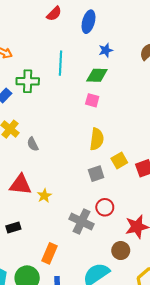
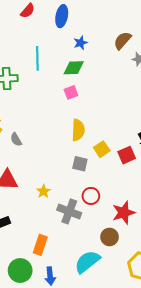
pink square: (92, 100) -> (71, 92), turned -32
gray square: (96, 174) -> (80, 164), turned 35
yellow star: (44, 196) -> (44, 191), moved

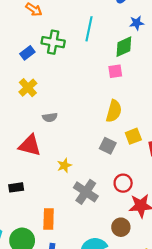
green diamond: (74, 68) -> (124, 47), turned -35
gray semicircle: (16, 140) -> (50, 117), moved, turned -80
red circle: (91, 196) -> (123, 183), moved
orange rectangle: (40, 245) -> (49, 219), turned -30

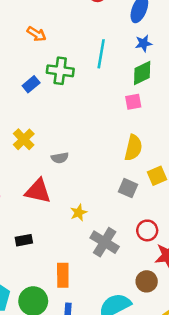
blue star: (137, 23) -> (144, 43), moved
yellow cross: (28, 88) -> (24, 139), moved

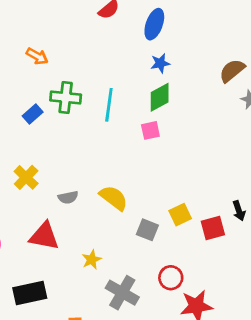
cyan line: (101, 54) -> (109, 105), moved
yellow semicircle: (133, 148) -> (114, 198), moved, turned -65
black rectangle: (24, 240) -> (30, 293), size x1.6

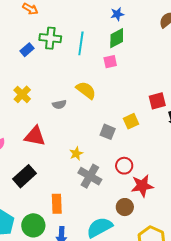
gray semicircle: (68, 197) -> (59, 104), moved
yellow semicircle: (114, 198) -> (86, 90), moved
red square: (213, 228) -> (157, 101), moved
yellow star: (92, 260) -> (76, 154), moved
black rectangle: (30, 293) -> (25, 176), turned -30

